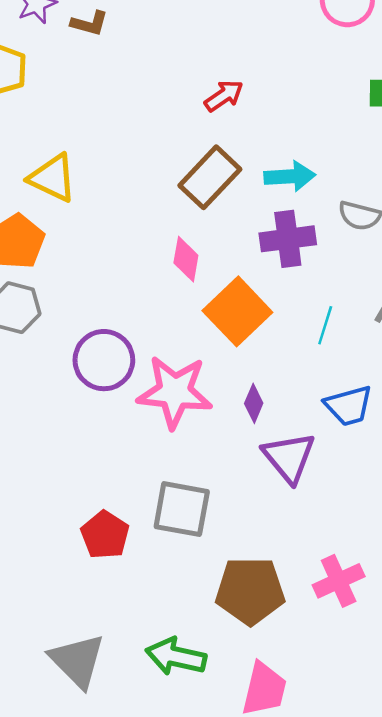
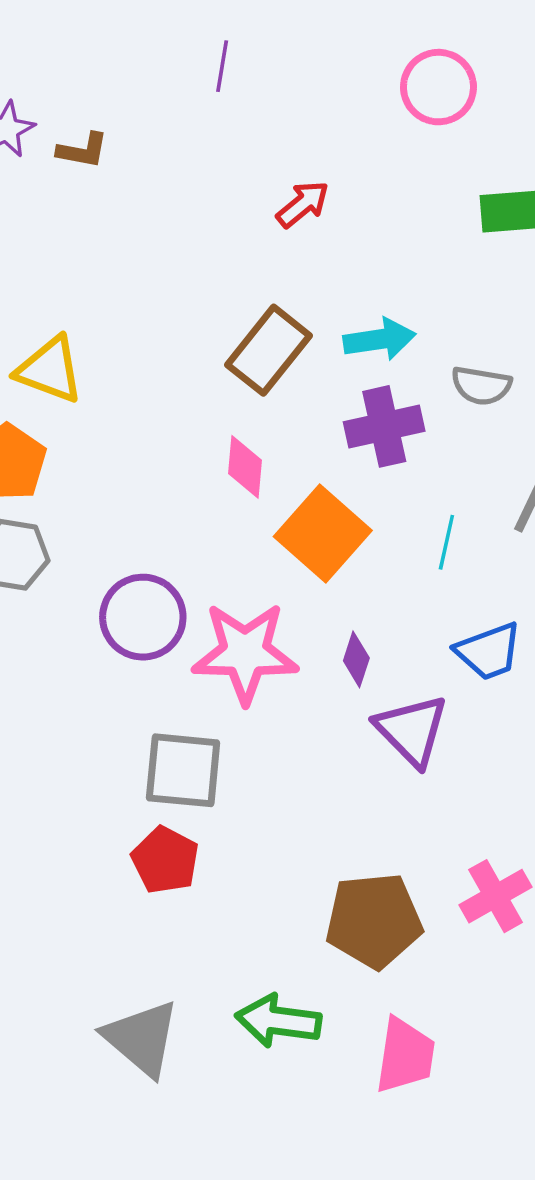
red arrow: (224, 96) -> (303, 204), moved
gray square: (182, 509) -> (183, 770), moved

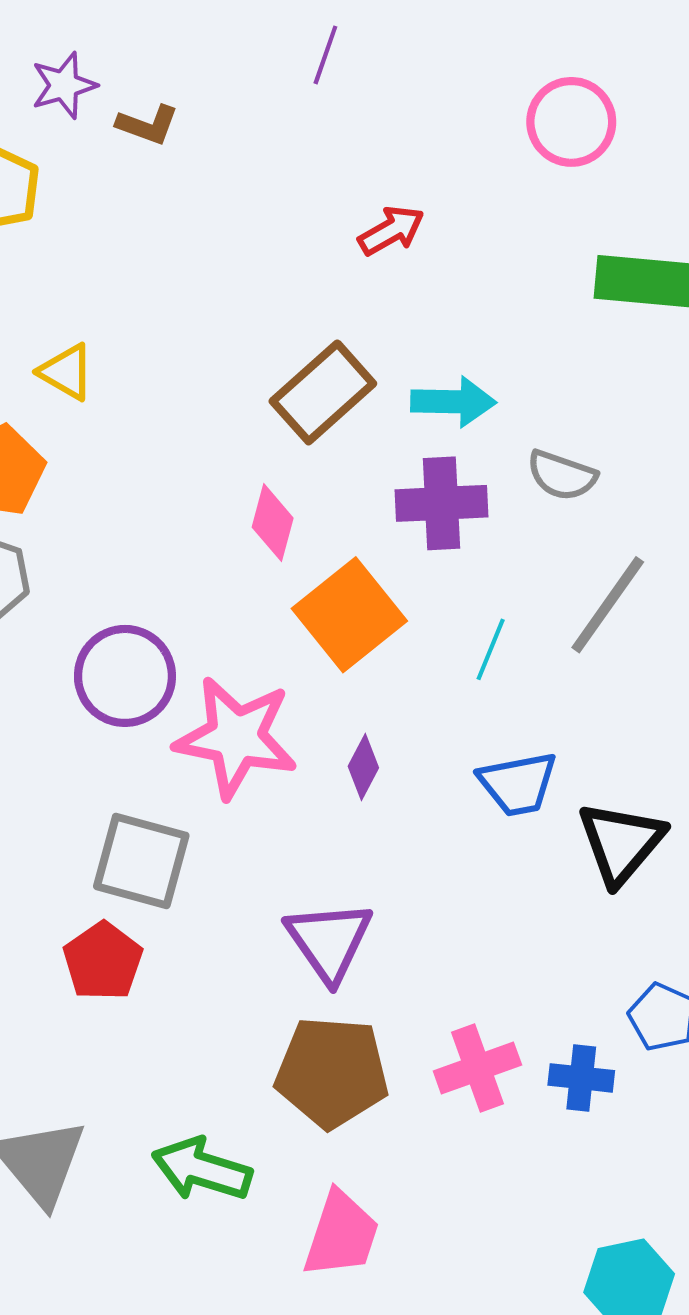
yellow triangle: (50, 370) -> (66, 372), size x0.7
purple triangle: (412, 730) -> (329, 941), moved

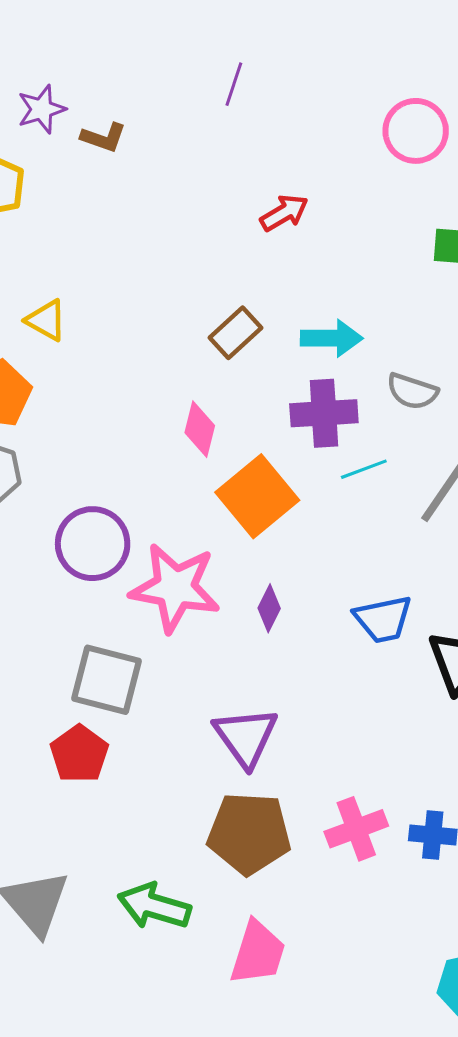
brown rectangle: (323, 392) -> (235, 333), size x0.7
cyan line: (491, 649) -> (364, 469), moved, turned 48

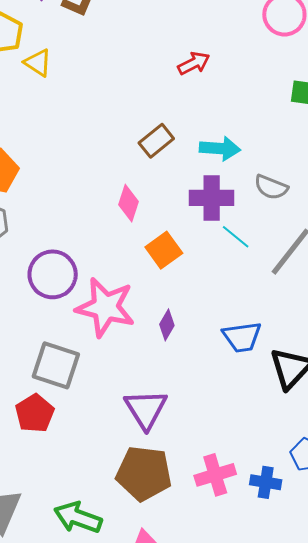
yellow triangle: (46, 320) -> (38, 63), moved
cyan line: (364, 469) -> (236, 237), turned 56
orange square: (257, 496) -> (164, 250), size x0.7

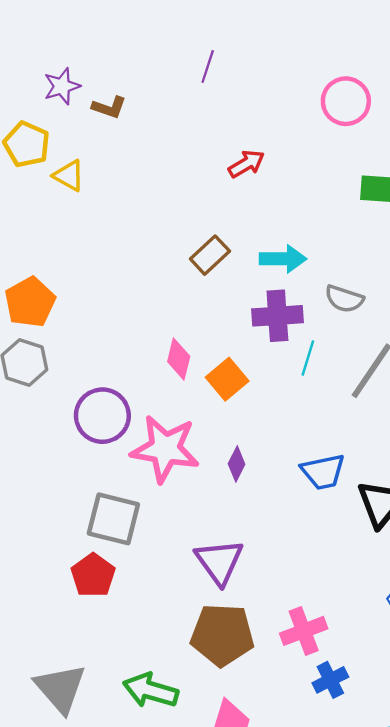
pink diamond: (129, 203) -> (179, 359), moved
cyan line: (236, 237) -> (308, 358), turned 72
blue cross: (266, 482) -> (330, 680), moved, turned -32

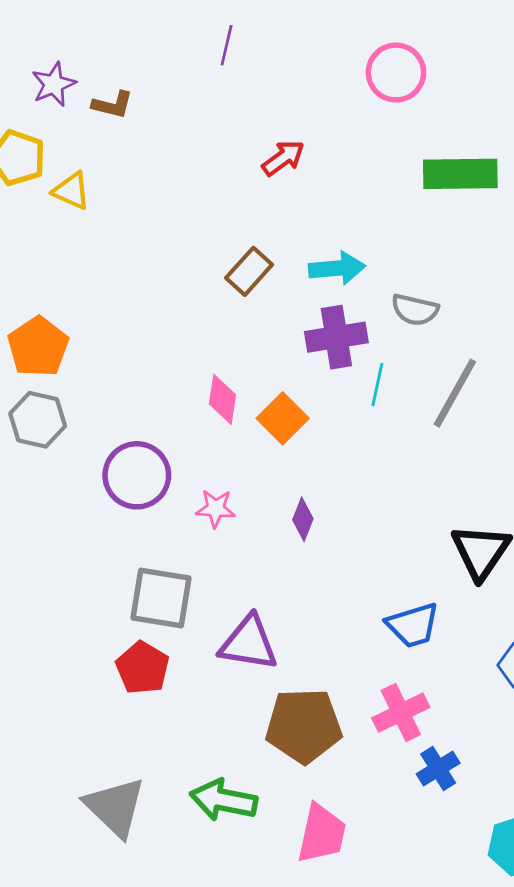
pink star: (165, 449) -> (216, 509), size x0.5
blue trapezoid: (323, 472) -> (413, 625), moved
purple triangle: (219, 562) -> (249, 643), moved, turned -40

